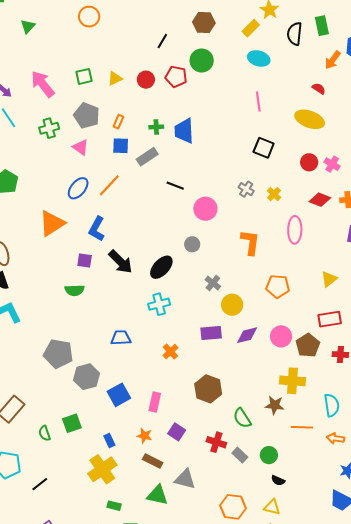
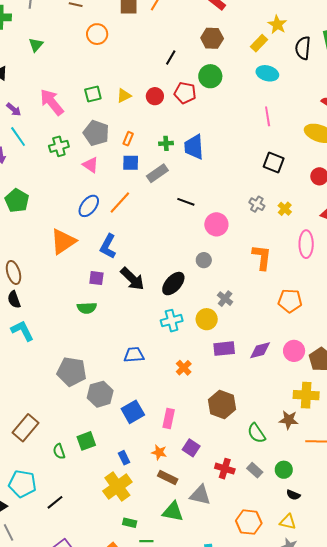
yellow circle: (232, 305) -> (207, 319), moved
red cross: (216, 442) -> (225, 469), moved

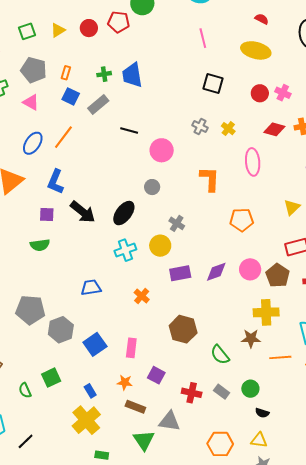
blue square: (131, 163) -> (71, 96), turned 30
green triangle: (173, 512) -> (144, 440), turned 50

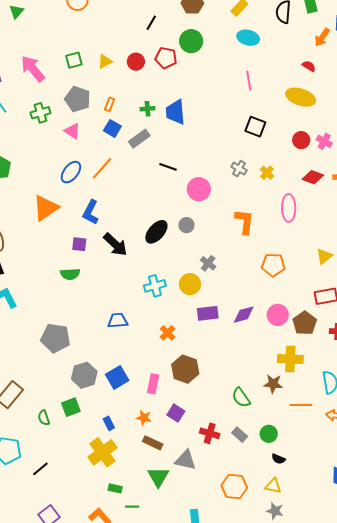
black ellipse: (124, 213) -> (156, 232), moved
brown hexagon: (183, 329) -> (185, 369), moved
gray hexagon: (61, 330) -> (84, 375), moved

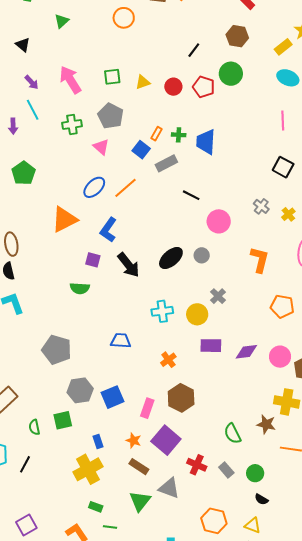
orange rectangle: (110, 104) -> (157, 134), moved
purple square: (176, 413) -> (166, 440), size x1.6
black line: (40, 469) -> (25, 464), moved, turned -30

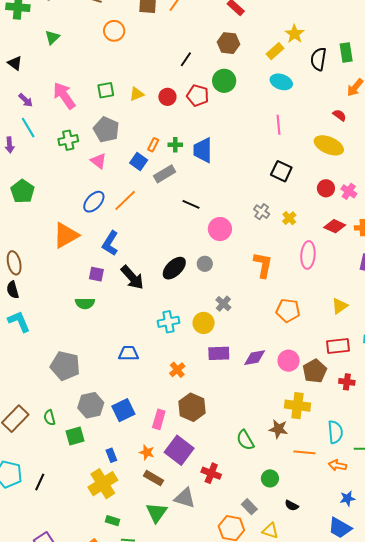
green semicircle: (34, 427) -> (49, 418), moved
gray rectangle: (226, 470) -> (249, 507), moved
black semicircle: (261, 499) -> (292, 505), moved

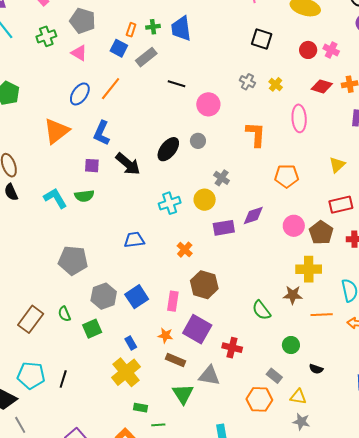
cyan L-shape: (19, 322) -> (55, 198), moved
purple diamond: (255, 358) -> (253, 216), moved

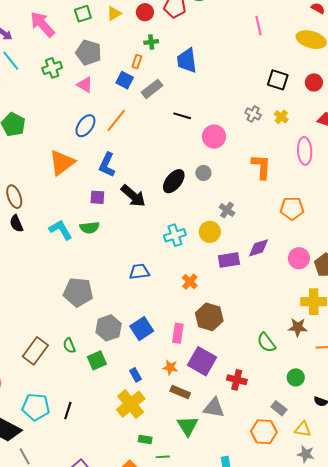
green cross: (153, 27) -> (151, 42), moved
black square: (262, 39) -> (278, 80), moved

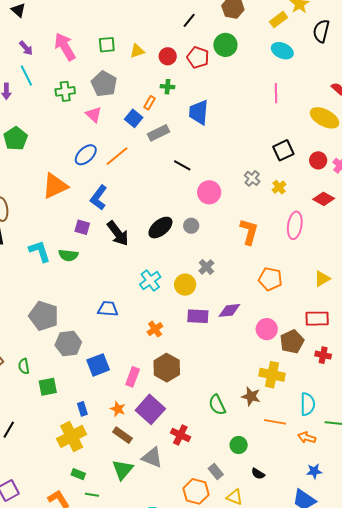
black square: (278, 80) -> (283, 150), turned 35
cyan cross: (175, 235) -> (150, 281), turned -30
gray hexagon: (109, 328) -> (68, 344), moved

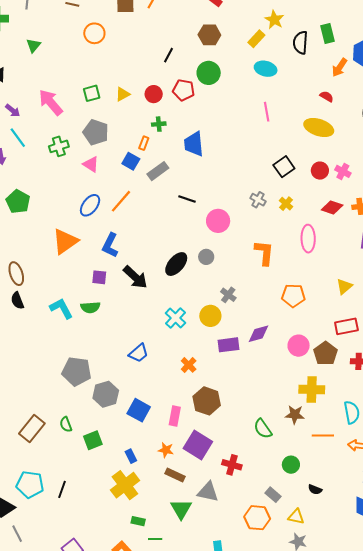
blue trapezoid: (108, 309) -> (139, 353), turned 145
blue square: (98, 365) -> (139, 410), turned -30

